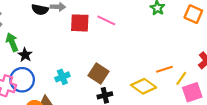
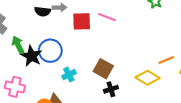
black star: (25, 55) -> (31, 56), size x1.5
blue circle: (22, 80) -> (50, 51), moved

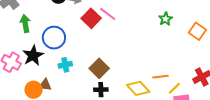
pink line: (107, 17) -> (108, 14), moved
red square: (82, 21) -> (91, 18), turned 30
black star: (31, 56) -> (33, 55), moved

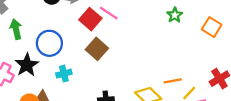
brown square: (99, 68) -> (97, 49), moved

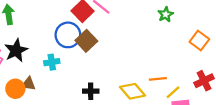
orange square: (212, 27) -> (199, 41), moved
blue circle: (49, 43) -> (68, 35), moved

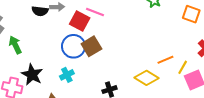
brown square: (86, 41) -> (91, 46), turned 30

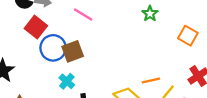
red square: (80, 21) -> (36, 27), moved
cyan cross: (67, 75) -> (67, 81), moved, turned -32

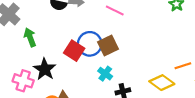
red square: (36, 27) -> (74, 51), moved

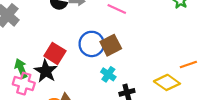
green arrow: (30, 37) -> (21, 68), moved
red square: (74, 51) -> (55, 53), moved

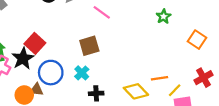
blue circle: (92, 44) -> (51, 73), moved

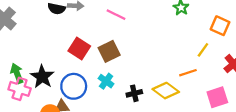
red square: (35, 43) -> (79, 48), moved
yellow line: (175, 90) -> (203, 50), moved
black cross: (96, 93) -> (134, 93), moved

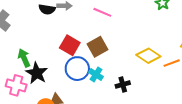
green arrow: (17, 73) -> (24, 58), moved
blue circle: (74, 86) -> (77, 69), moved
yellow diamond: (166, 91) -> (148, 56), moved

